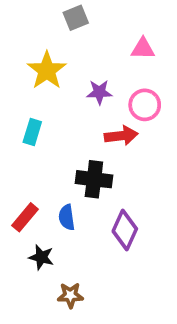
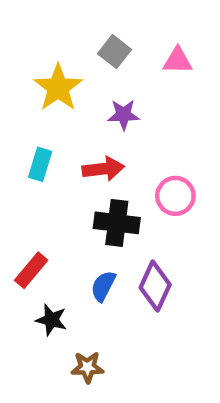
gray square: (76, 18) -> (115, 52), moved, turned -30
pink circle: (145, 105) -> (175, 196), moved
red arrow: (121, 136) -> (103, 169), moved
blue semicircle: (67, 217) -> (103, 286), moved, turned 35

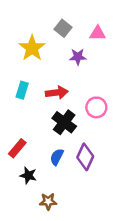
purple star: (124, 115) -> (78, 57), moved
black cross: (117, 223) -> (64, 122), turned 30

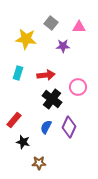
yellow star: (32, 48) -> (26, 39), turned -30

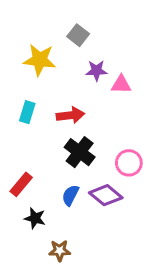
pink triangle: (79, 27) -> (121, 84), moved
pink circle: (78, 87) -> (129, 163), moved
purple diamond: (69, 127) -> (106, 195), turned -75

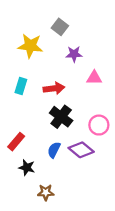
pink triangle: (121, 84) -> (94, 78), moved

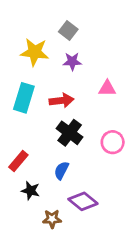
purple star: (74, 54) -> (72, 61), moved
cyan rectangle: (21, 86) -> (24, 98), size x1.5
purple diamond: (81, 150) -> (83, 201), moved

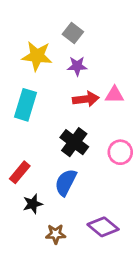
red arrow: (61, 100) -> (86, 99), moved
blue semicircle: (61, 170) -> (66, 182), size x1.4
black star: (31, 191) -> (33, 204), turned -30
purple diamond: (83, 201) -> (103, 227), moved

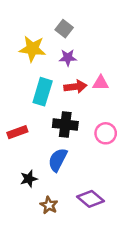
cyan rectangle: (25, 105) -> (43, 92), moved
black cross: (74, 142) -> (65, 124), turned -30
red rectangle: (20, 172) -> (17, 132), moved, turned 30
brown star: (56, 234) -> (49, 205), turned 30

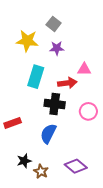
red arrow: (75, 87) -> (67, 83), moved
red rectangle: (17, 132) -> (13, 123), moved
black star: (29, 179) -> (24, 161), moved

